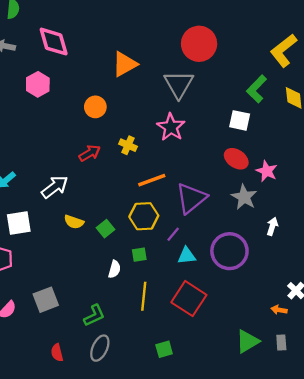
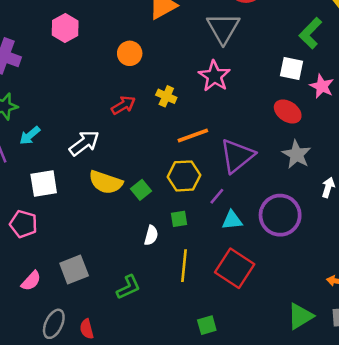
pink star: (267, 171) -> (322, 86), moved
yellow semicircle: (74, 222) -> (106, 182), size x1.5
gray ellipse: (100, 348) -> (54, 324), moved

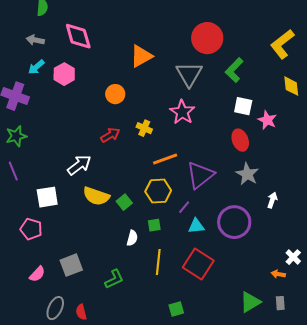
green L-shape: (310, 33) -> (234, 70), moved
red ellipse: (288, 111) -> (240, 140), turned 35
cyan arrow: (30, 135) -> (36, 67), moved

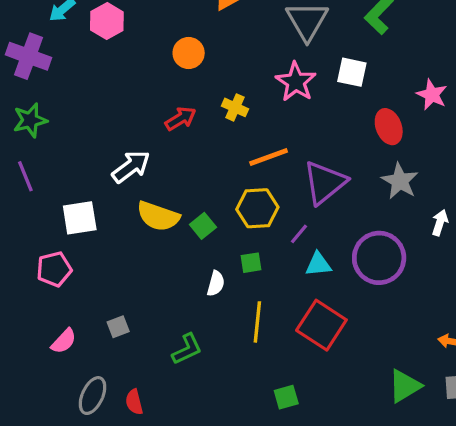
white square: (243, 106) -> (352, 72), moved
pink pentagon: (31, 229) -> (54, 269), turned -30
gray square: (71, 265) -> (118, 327), size x0.6

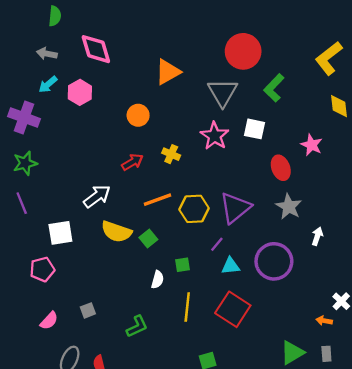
orange line: (269, 157) -> (157, 200), moved
yellow hexagon: (257, 208) -> (194, 209), moved

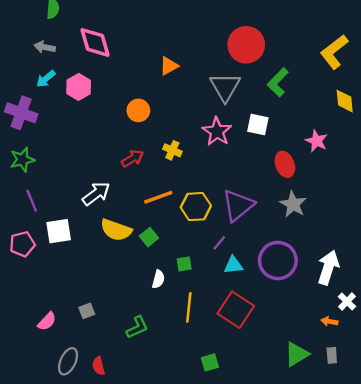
orange triangle: (168, 72) -> (169, 66), size x0.7
purple line: (22, 203) -> (32, 201), moved
white arrow: (317, 236) -> (328, 268), moved, size x1.8
pink pentagon: (42, 269) -> (22, 244), moved

